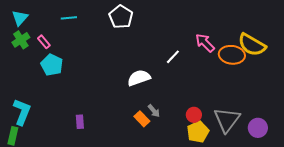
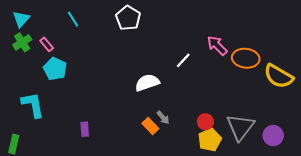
cyan line: (69, 18) -> (73, 19), turned 63
yellow semicircle: (252, 45) -> (279, 76), moved
cyan L-shape: (22, 112) -> (33, 105), moved, turned -32

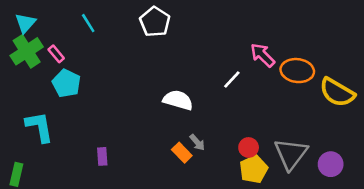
green cross: (22, 42) -> (27, 51), size x1.4
white line: (183, 60) -> (232, 80), moved
white semicircle: (147, 83) -> (178, 100), turned 35

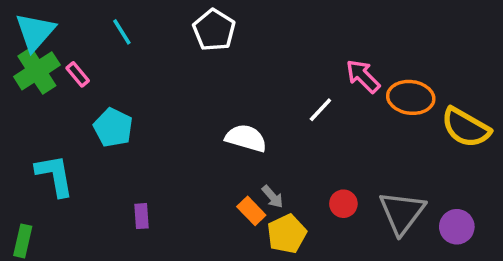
cyan triangle: (25, 23) -> (35, 32), size x1.4
cyan pentagon: (66, 83) -> (113, 128), moved
yellow pentagon: (254, 169) -> (287, 234), moved

